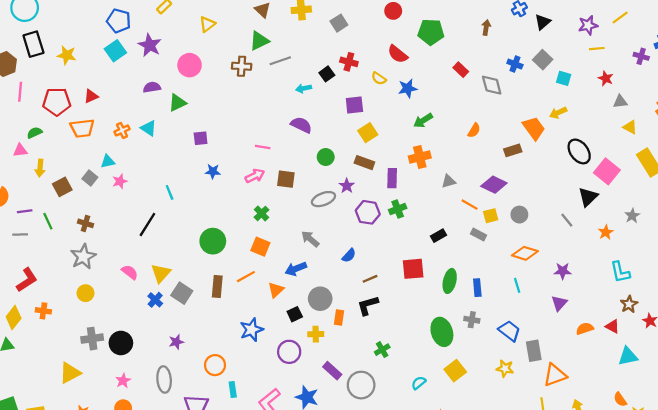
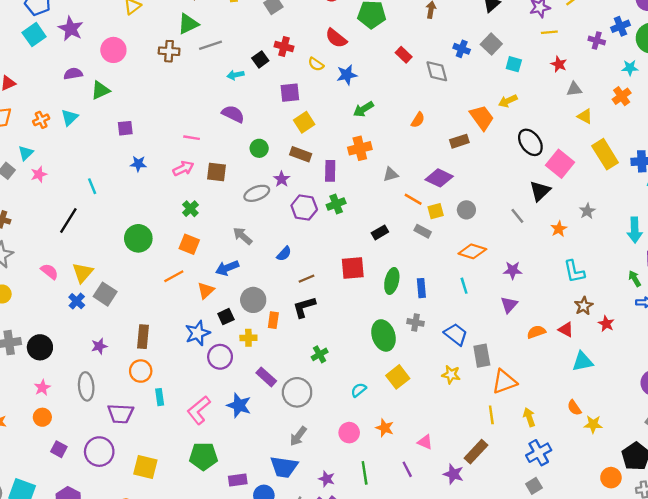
cyan triangle: (149, 128) -> (70, 118), turned 42
cyan triangle: (108, 161) -> (26, 153), turned -32
brown rectangle: (217, 287) -> (143, 337), moved
blue star: (252, 330) -> (198, 333), moved

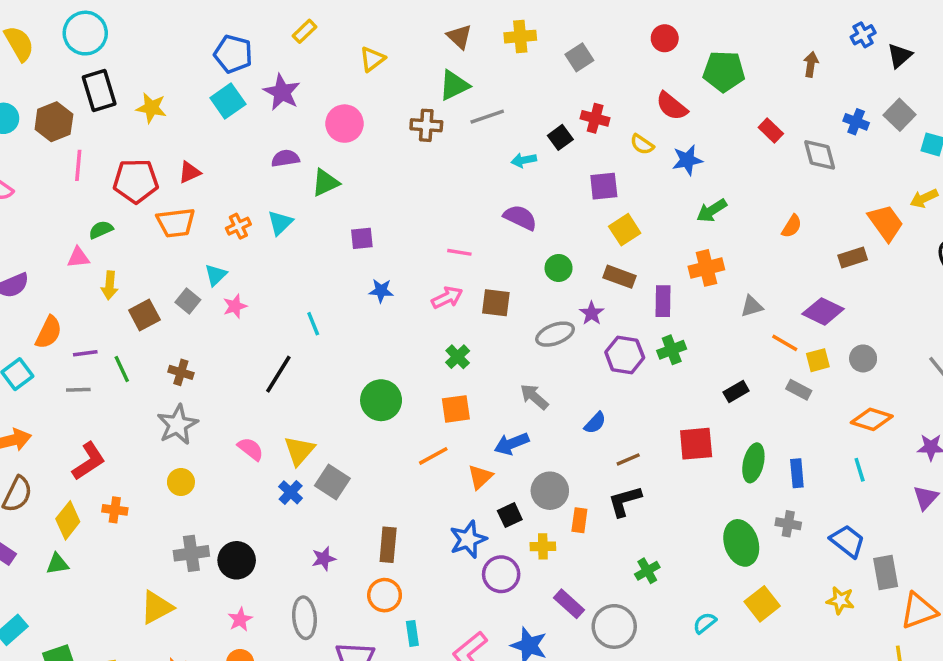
orange square: (189, 244) -> (456, 409), turned -30

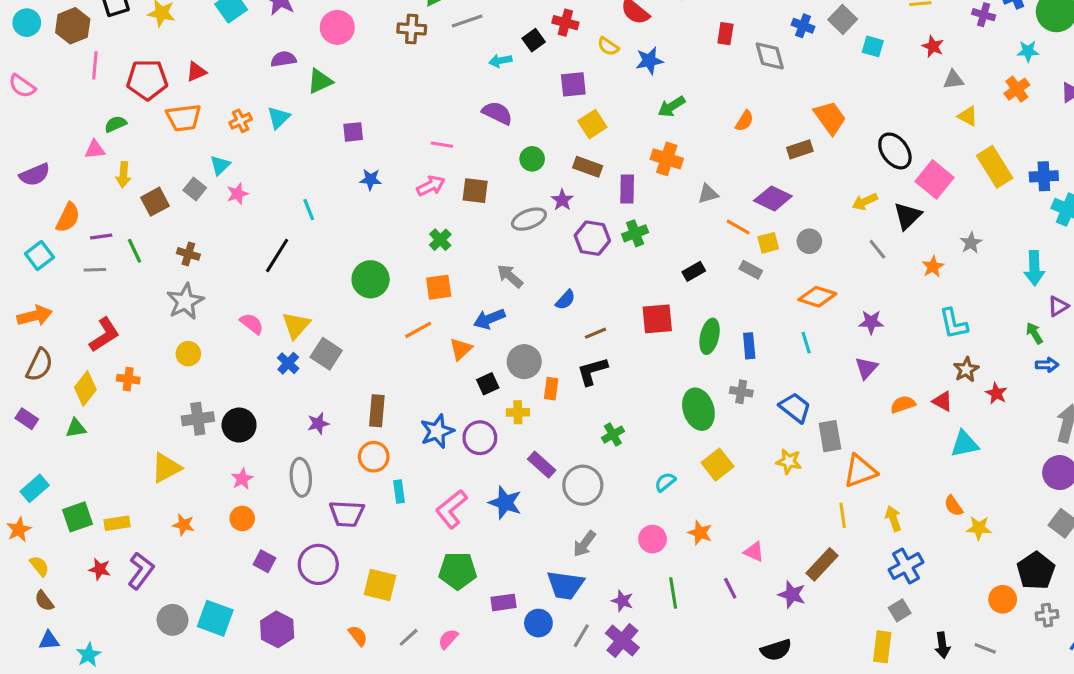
red rectangle: (771, 131) -> (725, 34), turned 55
yellow arrow: (924, 198) -> (865, 202), moved
orange cross: (706, 268) -> (667, 159), turned 32
blue star: (468, 539) -> (437, 431), moved

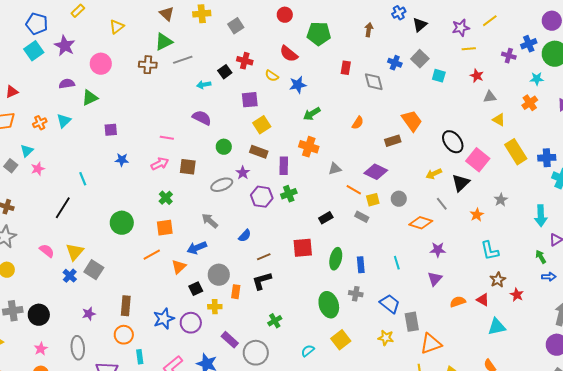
orange diamond: (817, 297) -> (421, 223), moved

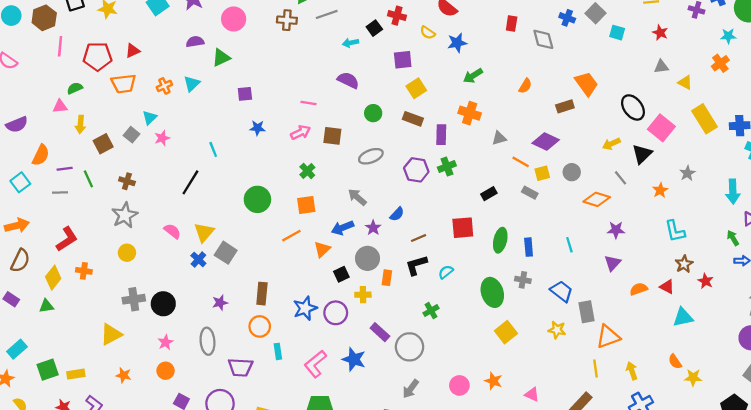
gray triangle: (490, 97) -> (661, 67), moved
purple star: (243, 173) -> (373, 228), moved
cyan semicircle: (308, 351) -> (446, 272), moved

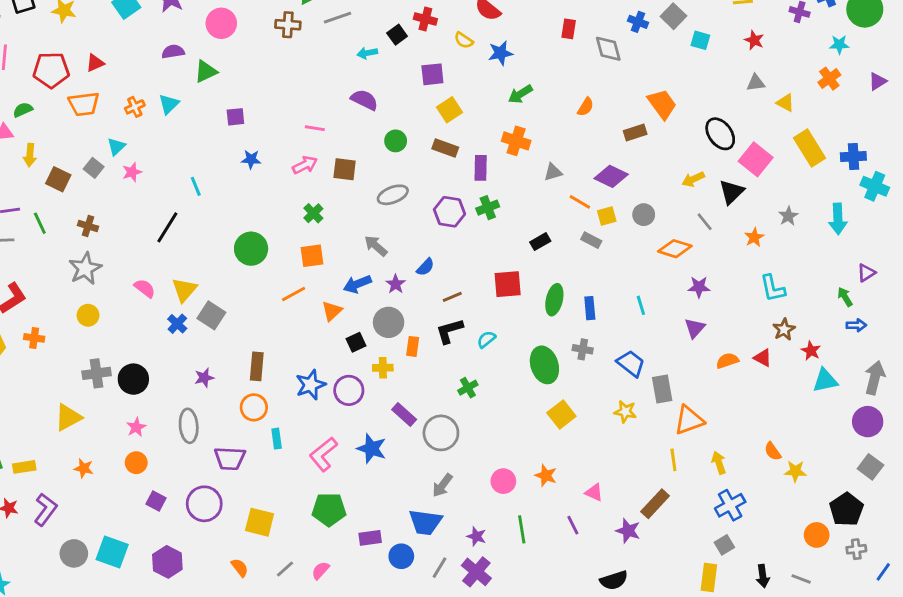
brown square: (103, 144) -> (58, 179), turned -36
cyan arrow: (733, 191) -> (838, 219), moved
cyan triangle: (683, 317) -> (825, 380), moved

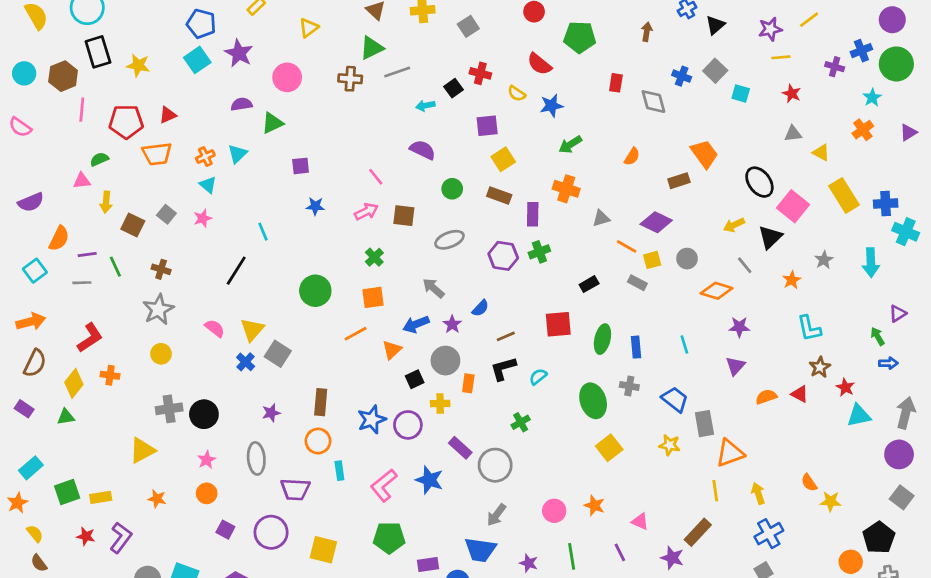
cyan star: (839, 45) -> (872, 98), turned -30
pink line: (315, 128) -> (376, 177), turned 42
cyan triangle: (116, 147) -> (208, 185), moved, turned -36

